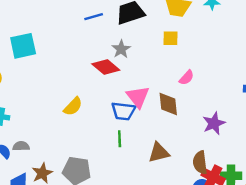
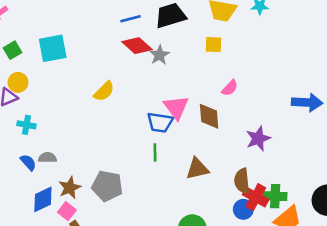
red diamond: (106, 67) -> (137, 46), moved
yellow semicircle: (73, 106) -> (104, 91), moved

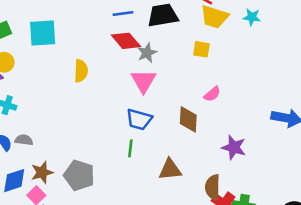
yellow semicircle: (104, 91) -> (81, 71), moved, turned -50
pink triangle: (176, 107) -> (143, 81), moved
purple star: (258, 139) -> (234, 147), turned 30

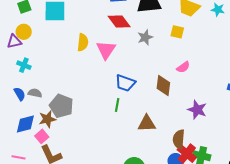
gray star: (147, 53) -> (145, 37), moved
pink triangle: (143, 81) -> (106, 50), moved
gray pentagon: (79, 175) -> (61, 106), moved

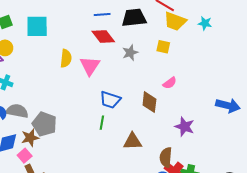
gray semicircle: (35, 93) -> (17, 111), size x1.5

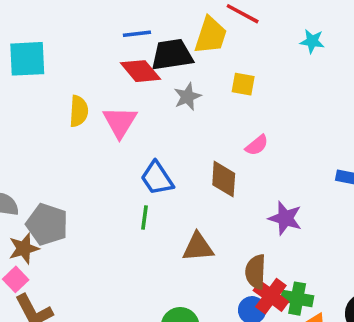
black trapezoid: (134, 18) -> (172, 55), moved
yellow trapezoid: (175, 21) -> (211, 35), moved, turned -90
blue trapezoid: (110, 100) -> (157, 178), turned 40

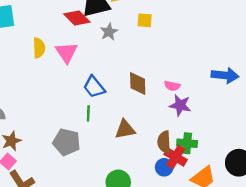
pink semicircle: (257, 145) -> (172, 86), moved, turned 56
gray pentagon: (47, 224) -> (67, 142), moved
green cross: (297, 299) -> (187, 143), moved

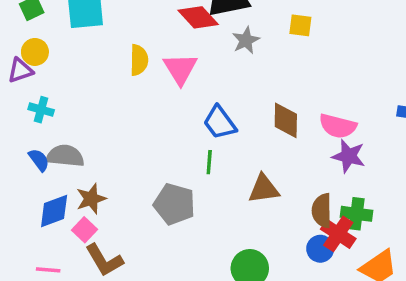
pink semicircle: (172, 86) -> (338, 126), size x1.5

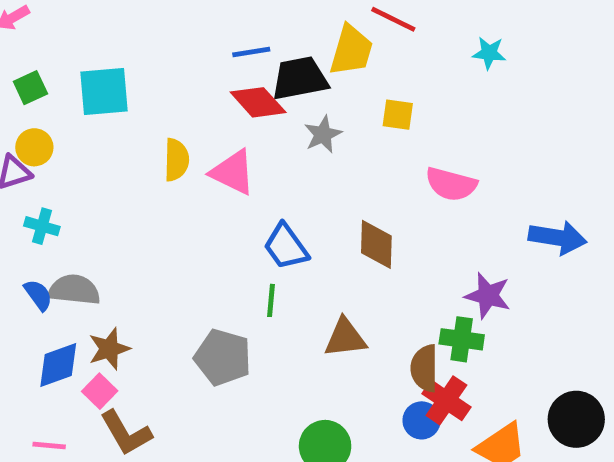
pink triangle: (180, 69) -> (233, 172), turned -33
pink semicircle: (338, 126) -> (451, 184), moved
purple star: (349, 156) -> (488, 296), moved
green cross: (357, 214) -> (462, 339), moved

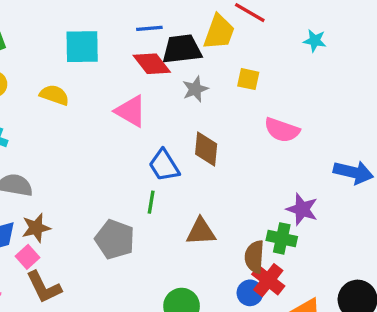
cyan square: (104, 92) -> (82, 47), moved
yellow semicircle: (176, 160) -> (54, 95), moved, turned -76
brown diamond: (376, 244) -> (206, 149), moved

